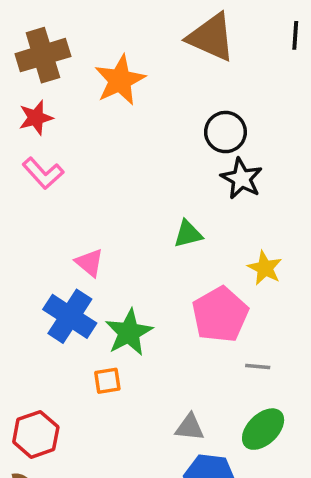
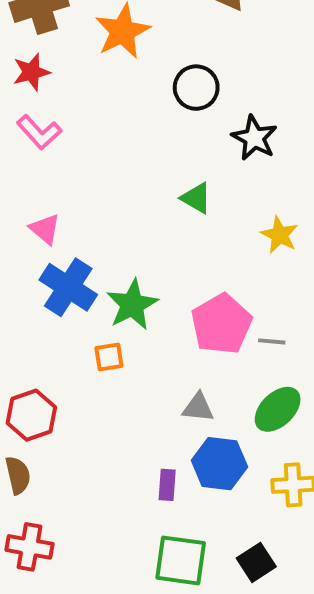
black circle: (225, 132) -> (196, 88), moved
green triangle: (188, 234) -> (196, 198), turned 44
pink triangle: (89, 263) -> (45, 229), moved
pink pentagon: (220, 315) -> (221, 324), moved

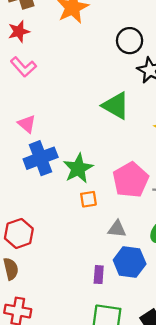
black circle: (196, 88) -> (130, 41), moved
green triangle: (196, 198) -> (116, 106), size x1.5
blue cross: (68, 287) -> (41, 158), turned 36
orange square: (109, 357) -> (88, 199), moved

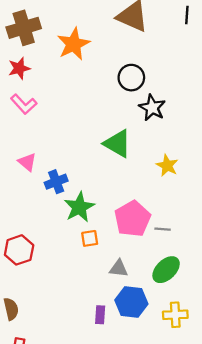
blue cross: (41, 158) -> (56, 182), moved, size x0.7
red hexagon: (19, 233) -> (19, 250), moved

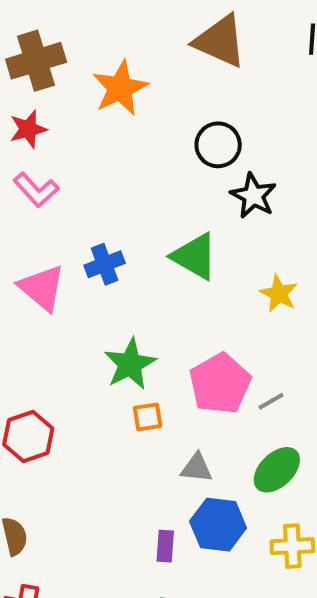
pink triangle: (27, 162) -> (42, 288), size x1.5
blue cross: (56, 182) -> (105, 264), moved
gray line: (163, 229) -> (271, 401), turned -35

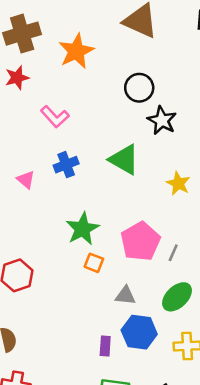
pink L-shape: (36, 190) -> (55, 117), moved
pink triangle: (42, 288) -> (26, 180), size x0.6
gray line: (271, 401) -> (173, 253), turned -36
orange square: (148, 417) -> (94, 263), turned 30

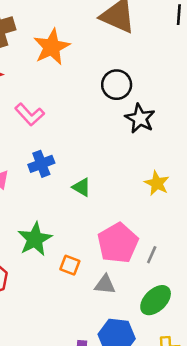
green triangle: (124, 160) -> (82, 187), moved, size x0.6
green star: (83, 229) -> (35, 239), moved
gray triangle: (125, 296) -> (105, 285), moved

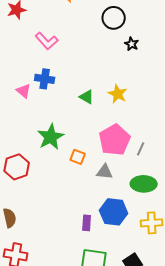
black star: (140, 118) -> (132, 44), size x0.6
blue cross: (41, 164) -> (45, 79), moved, turned 30
yellow star: (157, 183) -> (118, 94), moved
green ellipse: (156, 300) -> (144, 184), turned 45

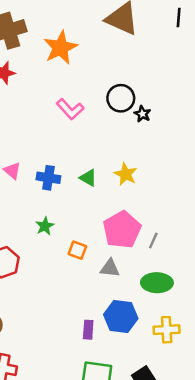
black circle: (114, 18) -> (121, 98), moved
pink L-shape: (47, 41) -> (70, 109), moved
blue cross: (45, 79) -> (48, 178), moved
green star: (51, 137) -> (45, 226), size x0.6

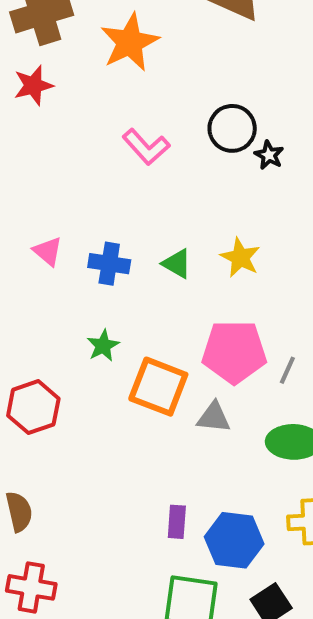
pink pentagon: (122, 230) -> (234, 352), turned 30
orange square: (77, 250) -> (158, 387), size x1.8
blue hexagon: (121, 316) -> (234, 540), moved

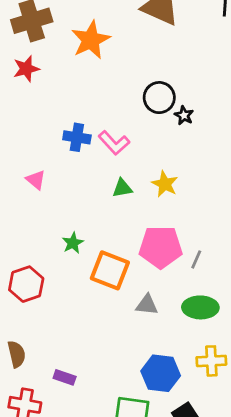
pink L-shape: (146, 147) -> (114, 143), moved
blue cross: (109, 264) -> (77, 137), moved
green triangle: (177, 264) -> (122, 188), turned -40
gray triangle: (214, 417) -> (147, 305), moved
purple rectangle: (177, 522) -> (65, 377), moved, turned -75

